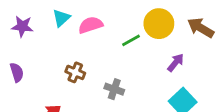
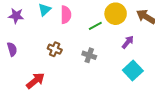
pink semicircle: (91, 25) -> (66, 15), turned 108
gray cross: (114, 89) -> (89, 55), moved

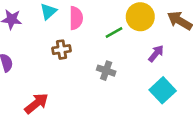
brown cross: (55, 49) -> (61, 50), moved, turned -32

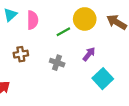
brown cross: (61, 50) -> (21, 54), moved
purple arrow: (156, 54) -> (89, 54), moved

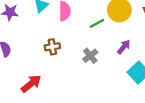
gray cross: (57, 63) -> (90, 56), turned 32

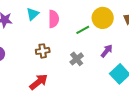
red arrow: (31, 84) -> (39, 82), moved

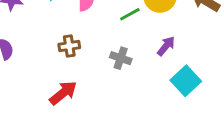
gray cross: (77, 59) -> (121, 58), turned -32

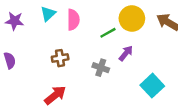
purple arrow: (166, 46) -> (126, 53), moved

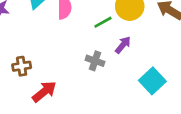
brown cross: (60, 58) -> (22, 66), moved

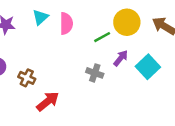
brown cross: (22, 66) -> (27, 78), turned 35
cyan square: (152, 81) -> (148, 67), moved

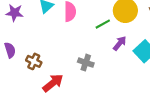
gray cross: (95, 73) -> (86, 63), moved

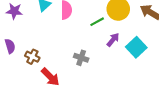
red arrow: (53, 83) -> (50, 77), turned 84

